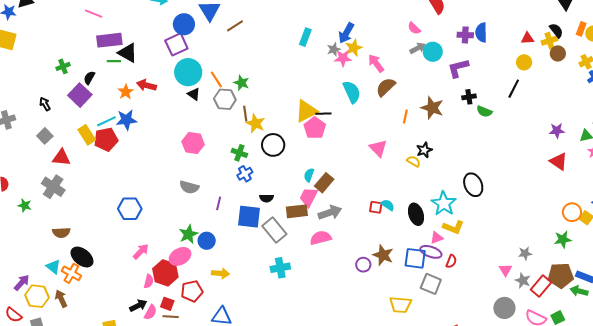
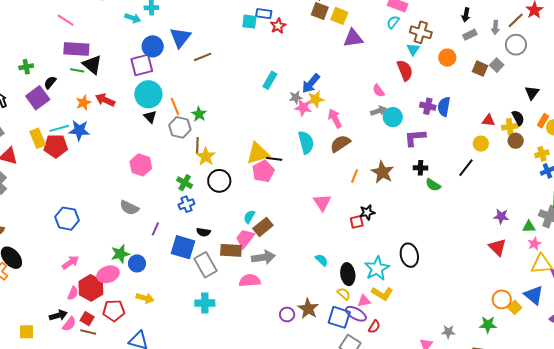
yellow semicircle: (414, 161) -> (344, 294), moved
red square: (376, 207) -> (357, 222), moved, turned -32

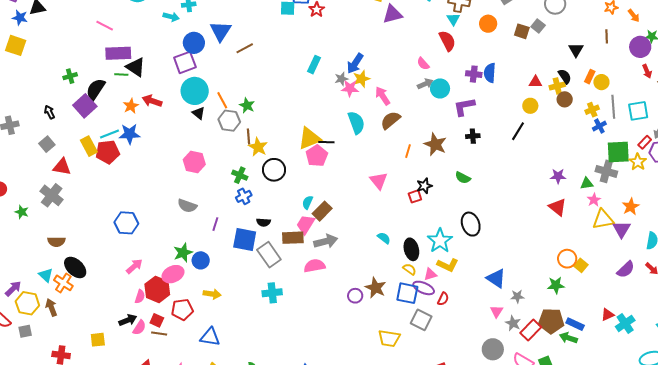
black semicircle: (50, 82) -> (96, 89), size x1.6
green semicircle: (433, 185) -> (463, 178), moved
blue triangle: (534, 295) -> (496, 278), moved

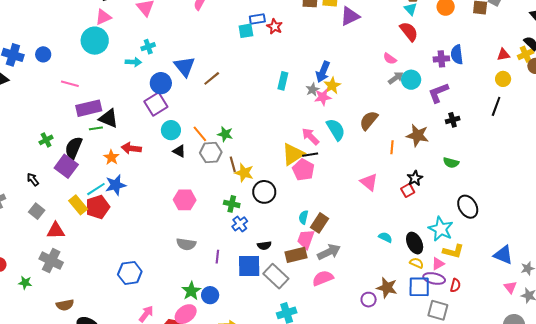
cyan circle: (195, 91) -> (171, 130), size x0.7
pink arrow: (383, 96) -> (310, 136), moved

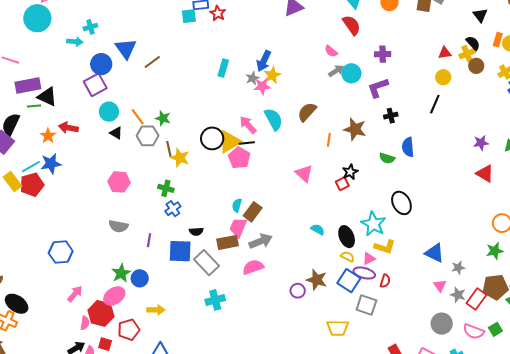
blue semicircle: (457, 55) -> (408, 147), moved
black circle: (264, 192) -> (212, 138), moved
blue square: (419, 287) -> (349, 281), turned 30

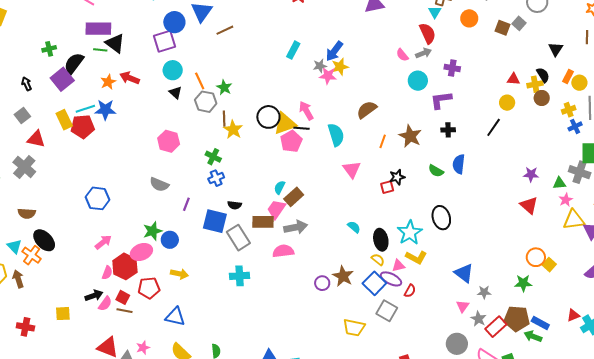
gray arrow: (336, 71) -> (424, 53), moved
cyan semicircle: (274, 119) -> (336, 135), moved

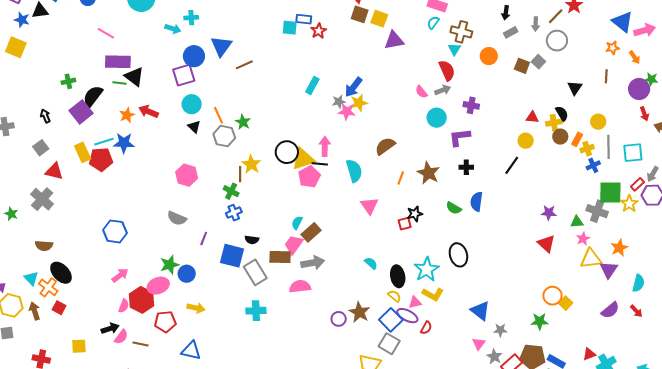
orange rectangle: (568, 77) -> (577, 139), moved
pink arrow: (306, 111) -> (325, 146), turned 30
brown line: (224, 119) -> (240, 174), moved
red square: (123, 297) -> (59, 308), moved
gray square: (387, 311) -> (389, 344), moved

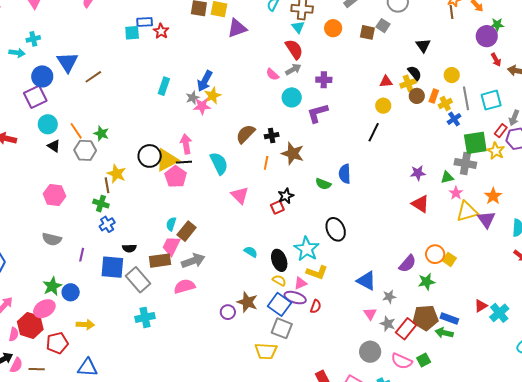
brown line: (606, 76) -> (451, 12), moved
black cross: (466, 167) -> (272, 136), moved
purple semicircle: (610, 310) -> (408, 264), moved

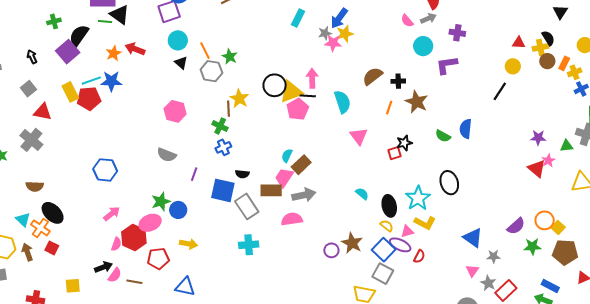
pink star: (456, 193) -> (548, 160), moved
brown pentagon: (425, 318) -> (565, 252), moved

